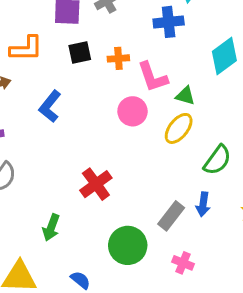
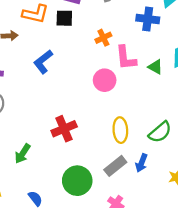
black square: (80, 53) -> (64, 18), moved
orange cross: (118, 58) -> (103, 38), turned -35
green triangle: (185, 96) -> (155, 67), moved
yellow ellipse: (179, 128) -> (120, 130), moved, turned -55

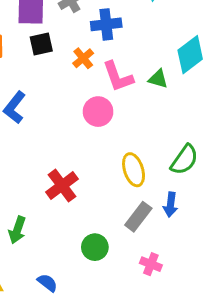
black square: (64, 18) -> (41, 44), moved
blue cross: (148, 19) -> (106, 24), moved
green circle: (77, 181) -> (95, 247), size x0.7

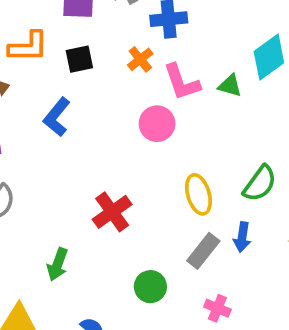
black square: (41, 44) -> (79, 59), moved

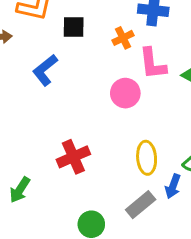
blue arrow: (242, 237) -> (173, 186), moved

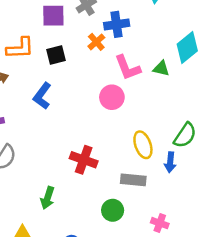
orange cross: (123, 38) -> (96, 42), moved
red cross: (73, 157) -> (84, 160), turned -32
gray rectangle: (141, 205) -> (133, 180), moved, turned 60

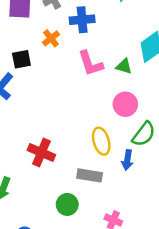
orange cross: (96, 42) -> (51, 38), moved
black square: (56, 55) -> (21, 59), moved
pink circle: (112, 97) -> (125, 104), moved

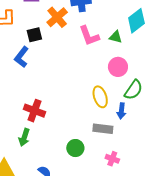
orange cross: (51, 38) -> (57, 17), size x1.5
red cross: (41, 153) -> (34, 111), moved
gray rectangle: (90, 175) -> (103, 129), moved

